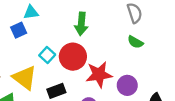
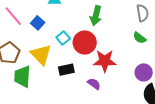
blue square: (19, 30) -> (38, 23), moved, turned -32
purple circle: (127, 85) -> (144, 72), moved

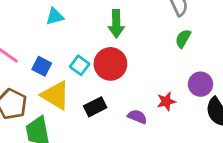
blue square: (38, 23) -> (42, 66), moved
green semicircle: (140, 38) -> (183, 39), turned 96
red star: (105, 61) -> (166, 101), moved, size x0.6

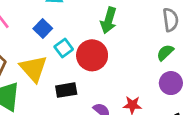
blue square: (42, 66) -> (43, 28), moved
purple circle: (200, 84) -> (171, 83), moved

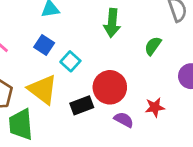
green semicircle: (165, 53) -> (153, 46), moved
red circle: (92, 55) -> (110, 87), moved

